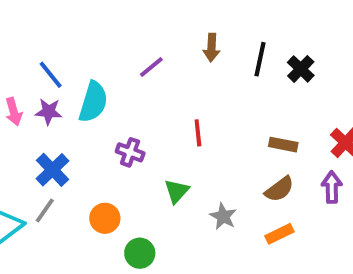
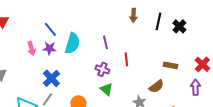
purple line: (151, 67) -> (105, 42), moved, turned -64
purple cross: (130, 152) -> (102, 69), moved
brown semicircle: (279, 189) -> (156, 86), moved
green triangle: (177, 191) -> (106, 89), moved, turned -32

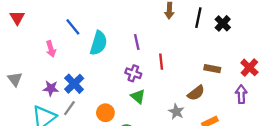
purple star: (49, 48) -> (51, 88), moved

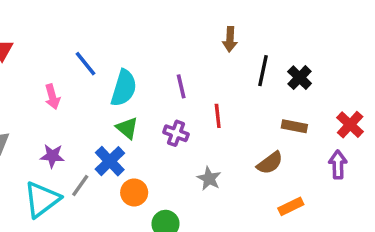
black line: (198, 18) -> (263, 71), moved
black cross: (223, 23) -> (300, 78), moved
blue cross: (74, 84) -> (110, 161), moved
green triangle: (138, 96) -> (127, 128), moved
gray star: (176, 112) -> (209, 179), moved

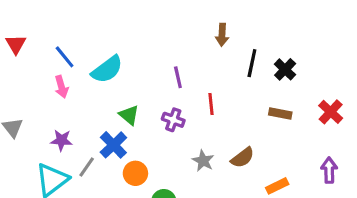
blue line: (85, 64) -> (65, 57), moved
cyan semicircle: (124, 88) -> (107, 69), moved, turned 36
brown semicircle: (270, 163) -> (243, 158), moved
purple arrow: (338, 165) -> (329, 170), moved

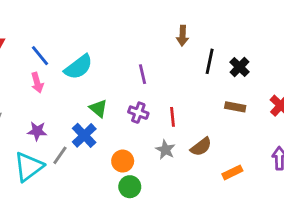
red line: (211, 104) -> (173, 117), moved
orange circle: (135, 173) -> (123, 161), moved

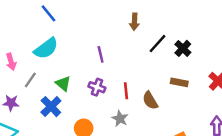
blue line: (40, 56) -> (49, 13), moved
black line: (210, 61) -> (157, 44), turned 30
brown semicircle: (201, 147) -> (150, 100), moved, turned 96
gray line: (60, 155) -> (30, 80), moved

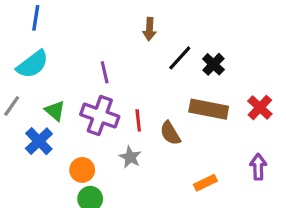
blue line: (49, 13) -> (36, 18), turned 48
brown rectangle: (179, 82) -> (209, 109), size x1.6
purple cross: (97, 87) -> (100, 116), size x1.6

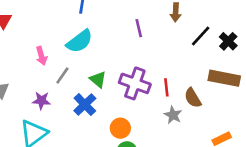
purple line: (105, 72) -> (139, 28), moved
gray star: (130, 157) -> (173, 115), moved

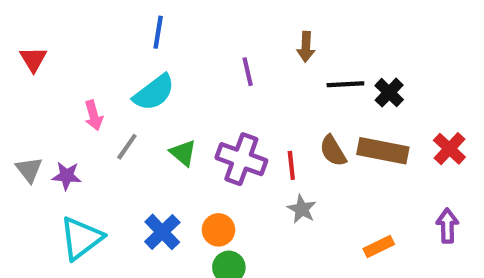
black line: (201, 36) -> (345, 84), turned 45
brown semicircle: (193, 98) -> (333, 151), moved
purple star: (41, 101) -> (67, 176), moved
blue cross: (85, 104) -> (162, 232), moved

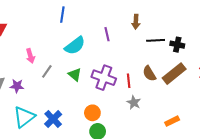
cyan semicircle: (154, 93) -> (75, 46), moved
black cross: (389, 93) -> (177, 45), turned -32
brown rectangle: (383, 151) -> (174, 74), turned -50
blue cross: (162, 232) -> (53, 119), moved

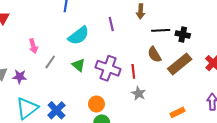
brown semicircle: (149, 74) -> (154, 55), moved

